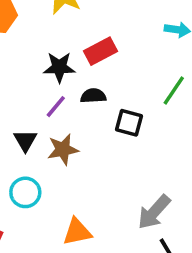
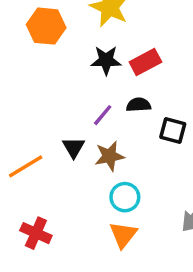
black star: (59, 67) -> (106, 60), moved
cyan circle: (25, 192) -> (125, 197), moved
orange triangle: (77, 232) -> (123, 235), turned -40

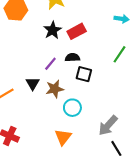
black star: (106, 60) -> (53, 30), turned -30
black square: (173, 130) -> (84, 74), moved
cyan circle: (125, 197) -> (72, 108), moved

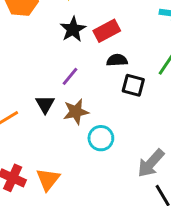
black semicircle: (72, 57) -> (117, 60), moved
black square: (84, 74) -> (133, 85), moved
orange triangle: (63, 137) -> (48, 179), moved

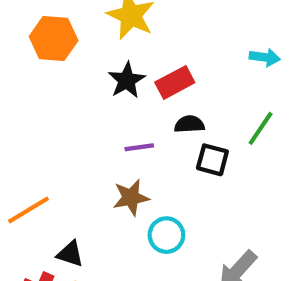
purple line: (70, 76) -> (139, 147), moved, turned 42
black triangle: (45, 104) -> (70, 254), moved, turned -42

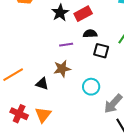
cyan circle: (166, 235) -> (91, 87), moved
black triangle: (70, 254) -> (42, 84), moved

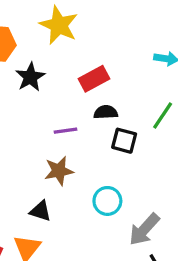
black star: (60, 13) -> (30, 77), moved
black triangle: (42, 84) -> (40, 211), moved

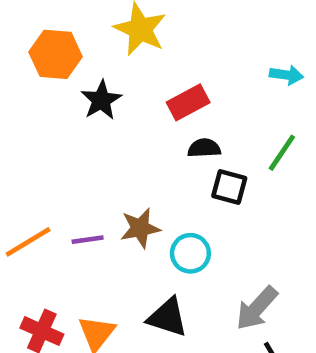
purple line: (66, 131) -> (88, 240), moved
cyan circle: (107, 201) -> (190, 253), moved
black triangle: (40, 211) -> (168, 317), moved, size x1.4

